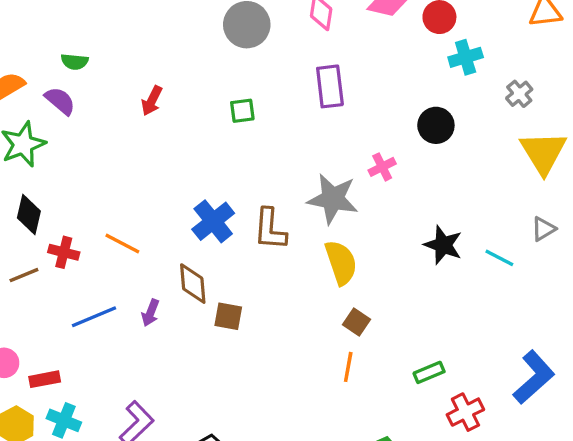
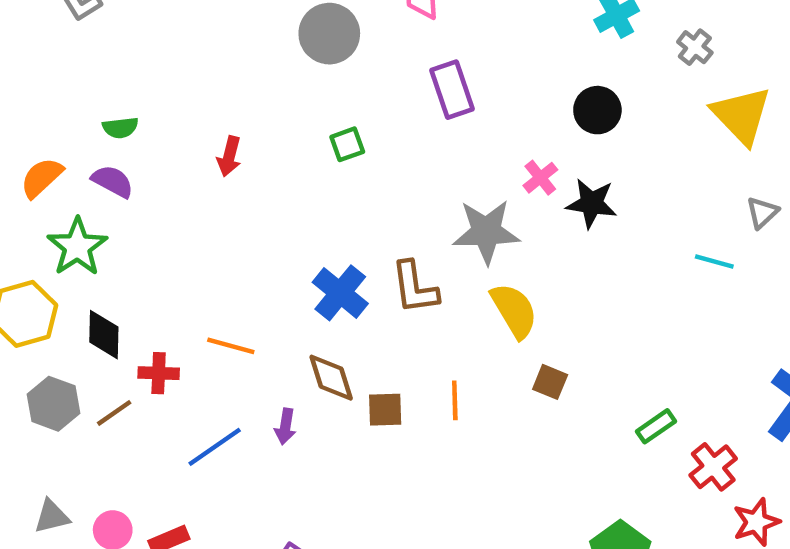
black star: (443, 245) -> (591, 203), moved
orange line: (348, 367) -> (455, 400), moved

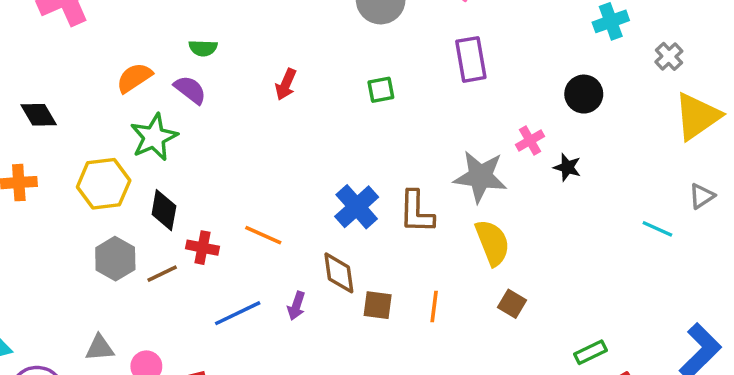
yellow triangle: (741, 115) -> (697, 116), turned 30
black star: (591, 203) -> (567, 167), size x0.7

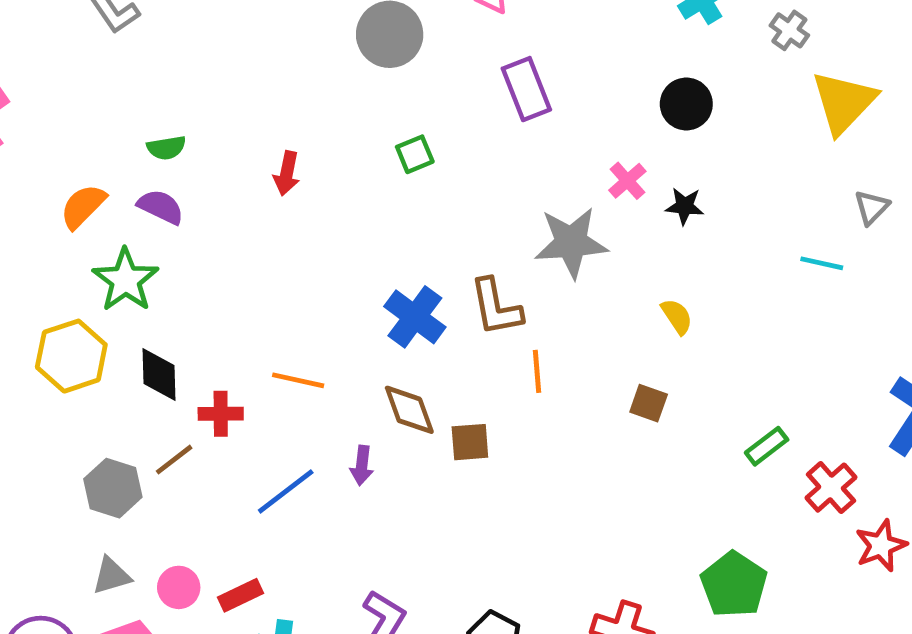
yellow semicircle: (492, 243) -> (677, 316), moved, size x0.6
gray hexagon: (115, 259) -> (113, 488), moved
orange line: (434, 306) -> (537, 371), moved

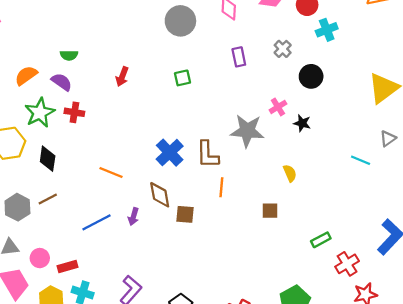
gray cross: (789, 30) -> (283, 49), moved
purple rectangle: (526, 89) -> (239, 57), size x0.7
brown square: (649, 403) -> (270, 211), turned -30
red cross: (221, 414) -> (74, 112), moved

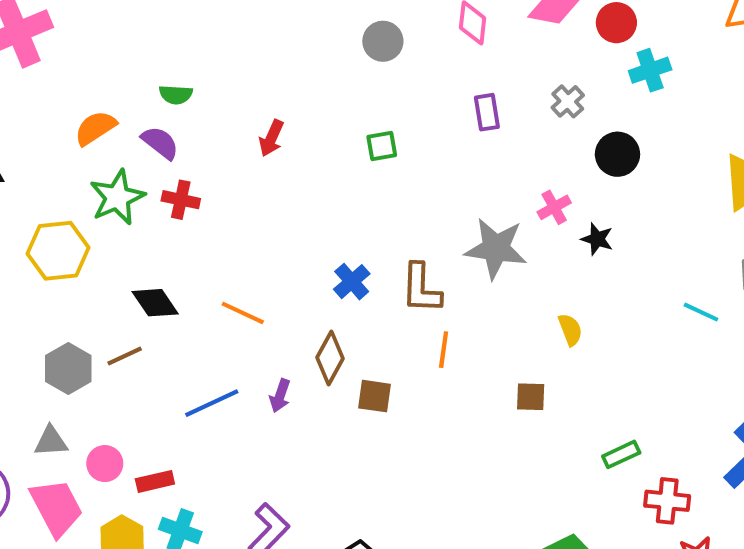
gray circle: (180, 21) -> (383, 41), size x0.7
blue cross: (170, 153) -> (352, 282), size x0.7
black diamond: (48, 159) -> (155, 303), moved, turned -45
brown diamond: (160, 195) -> (330, 358), turned 36
red cross: (347, 264) -> (667, 501), turned 35

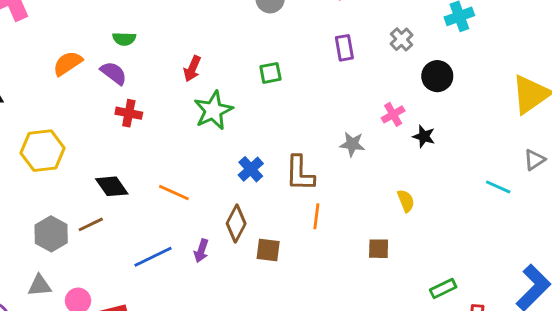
green star: (117, 197) -> (213, 110), moved
gray star: (496, 248) -> (352, 144), size x0.6

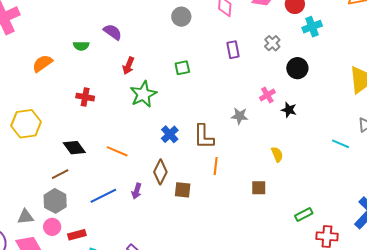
purple semicircle: (114, 73) -> (113, 32), moved
gray hexagon: (51, 234) -> (55, 201), moved

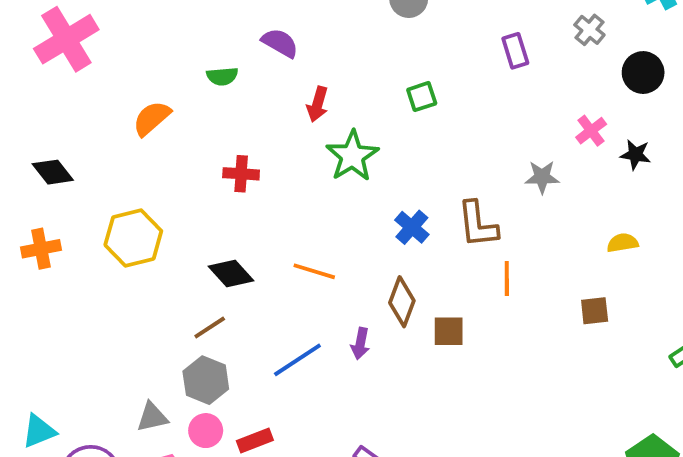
yellow semicircle: (277, 154) -> (623, 243), turned -70

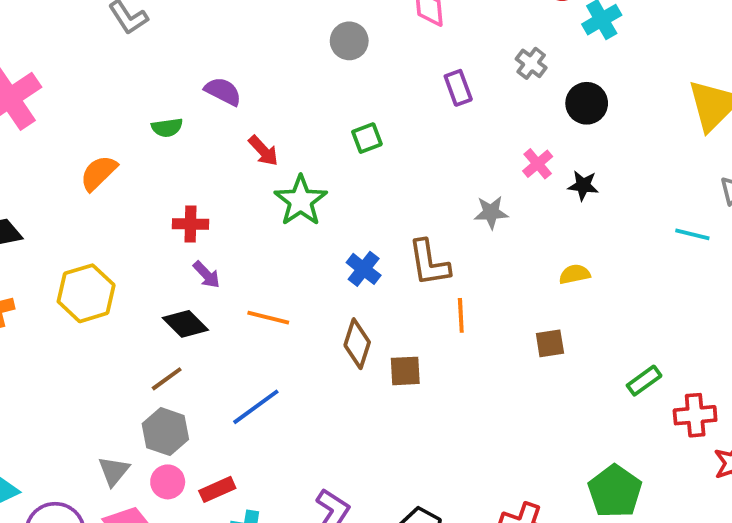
red arrow: (317, 104) -> (263, 151), turned -56
purple arrow: (360, 344) -> (206, 275), moved, turned -52
gray triangle: (152, 417) -> (114, 471), turned -36

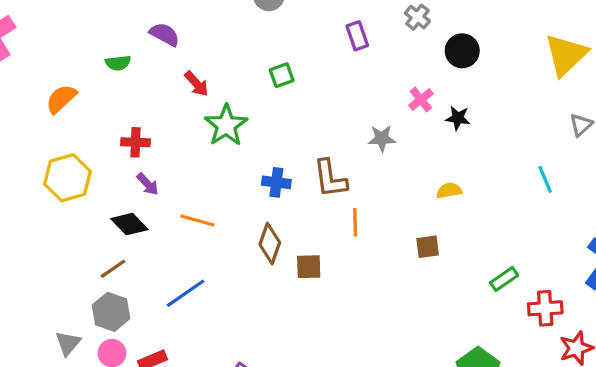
cyan line: (692, 234) -> (545, 179), moved, turned 52
blue cross: (364, 269) -> (276, 182), turned -32
yellow hexagon: (86, 293) -> (67, 178), moved

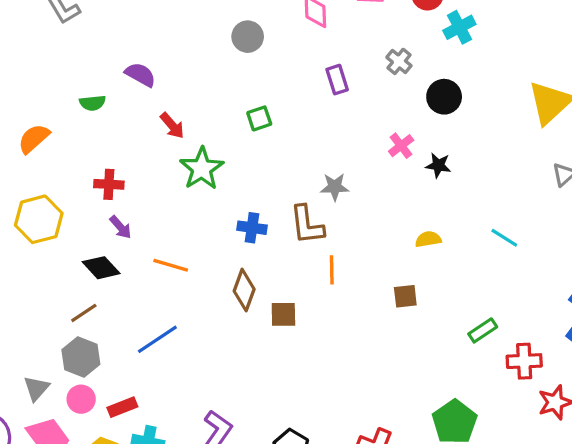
gray star: (382, 138) -> (335, 187), moved
cyan line: (545, 179) -> (504, 238), moved, turned -36

